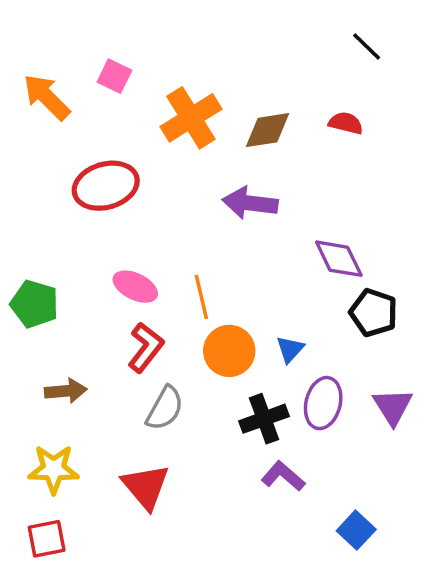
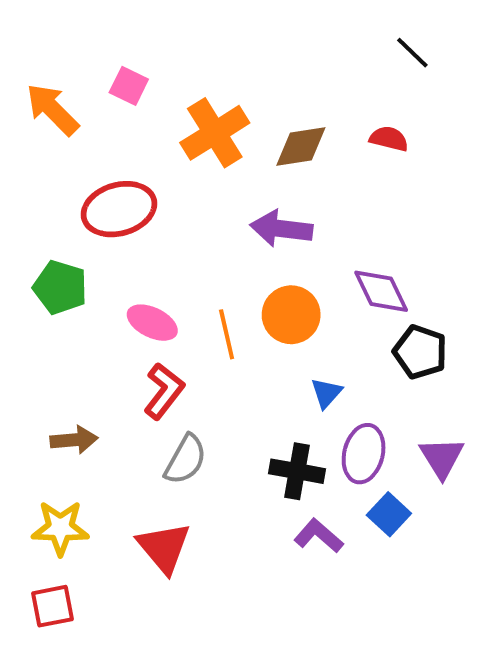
green pentagon: (34, 304) -> (60, 287), moved
orange circle: (229, 351) -> (291, 315), moved
black cross: (264, 419) -> (297, 471), turned 30
blue square: (356, 530) -> (389, 514), moved

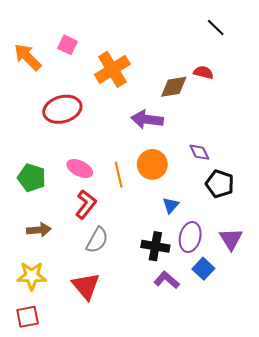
brown diamond: (301, 147) -> (174, 87), moved
green pentagon: (60, 287) -> (32, 178), moved
purple diamond: (381, 291) -> (199, 152), size x0.7

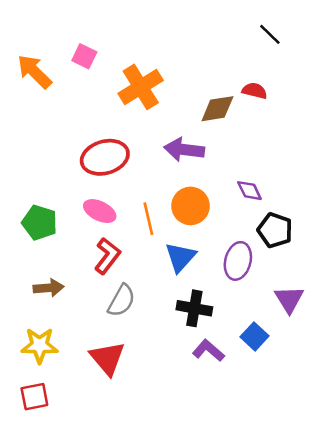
red ellipse: (62, 109) -> (105, 157), moved
blue triangle: (171, 205) -> (180, 257), moved, size x1.5
purple ellipse: (190, 237) -> (238, 261), moved

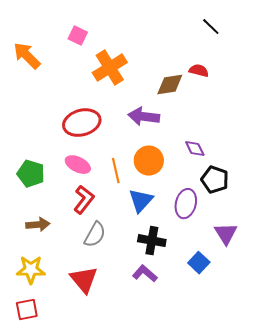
pink square: (84, 56) -> (78, 36), moved
purple L-shape: (208, 351) -> (145, 274), moved

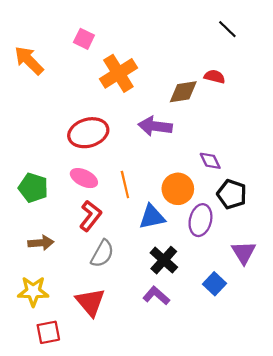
orange circle: (149, 161) -> (178, 189), moved
blue triangle: (141, 201) -> (152, 217), turned 36
black cross: (152, 241) -> (164, 260), turned 32
red square: (27, 310) -> (48, 332), moved

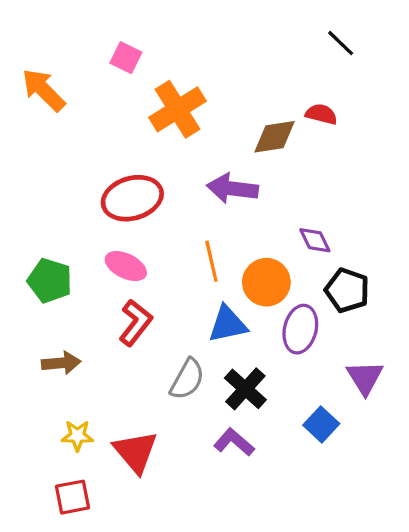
orange line: (125, 185) -> (211, 261), moved
gray semicircle: (102, 254) -> (187, 379), moved
yellow star: (33, 291) -> (77, 436), moved, size x0.7

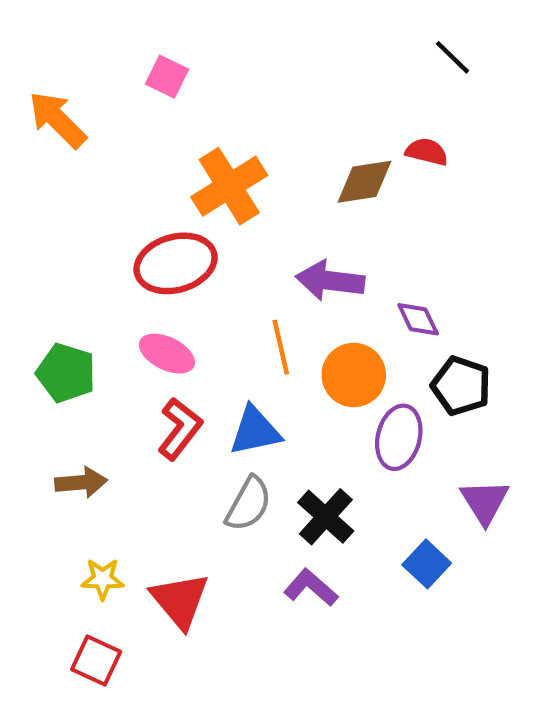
orange cross: (178, 109) -> (229, 186), moved
purple arrow: (232, 188) -> (330, 281), moved
blue triangle: (228, 324) -> (255, 431), moved
red square: (73, 497) -> (96, 661), turned 36

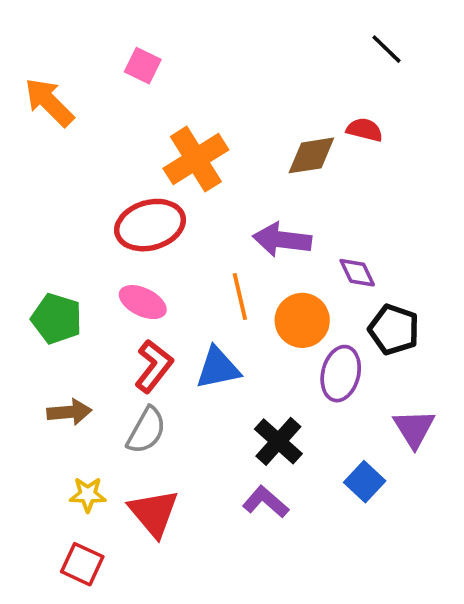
gray semicircle: (249, 504) -> (146, 430), moved

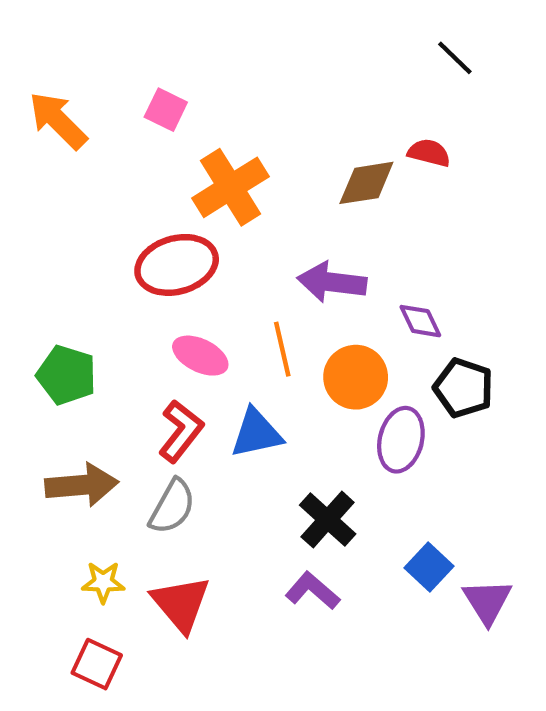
pink square: (143, 66) -> (166, 110), moved
pink ellipse: (143, 302) -> (200, 356), moved
brown arrow: (69, 412) -> (82, 485), size x1.4
purple triangle: (414, 429) -> (487, 601), moved

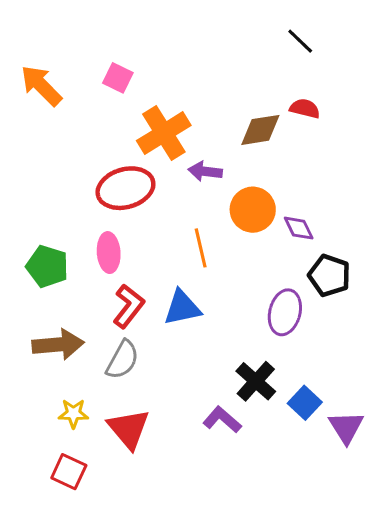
black line: (455, 58) -> (300, 41), moved
purple arrow: (332, 282) -> (205, 171), moved, size x0.7
pink ellipse: (200, 356) -> (109, 253), moved, turned 60
orange circle: (356, 377) -> (253, 210), moved
black cross: (328, 520) -> (256, 381), moved

